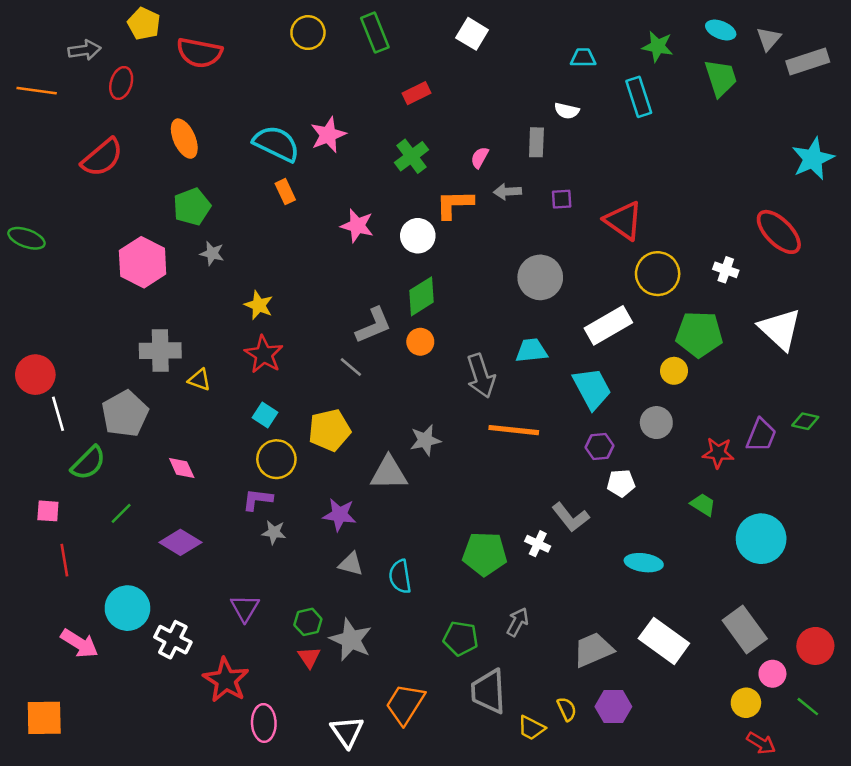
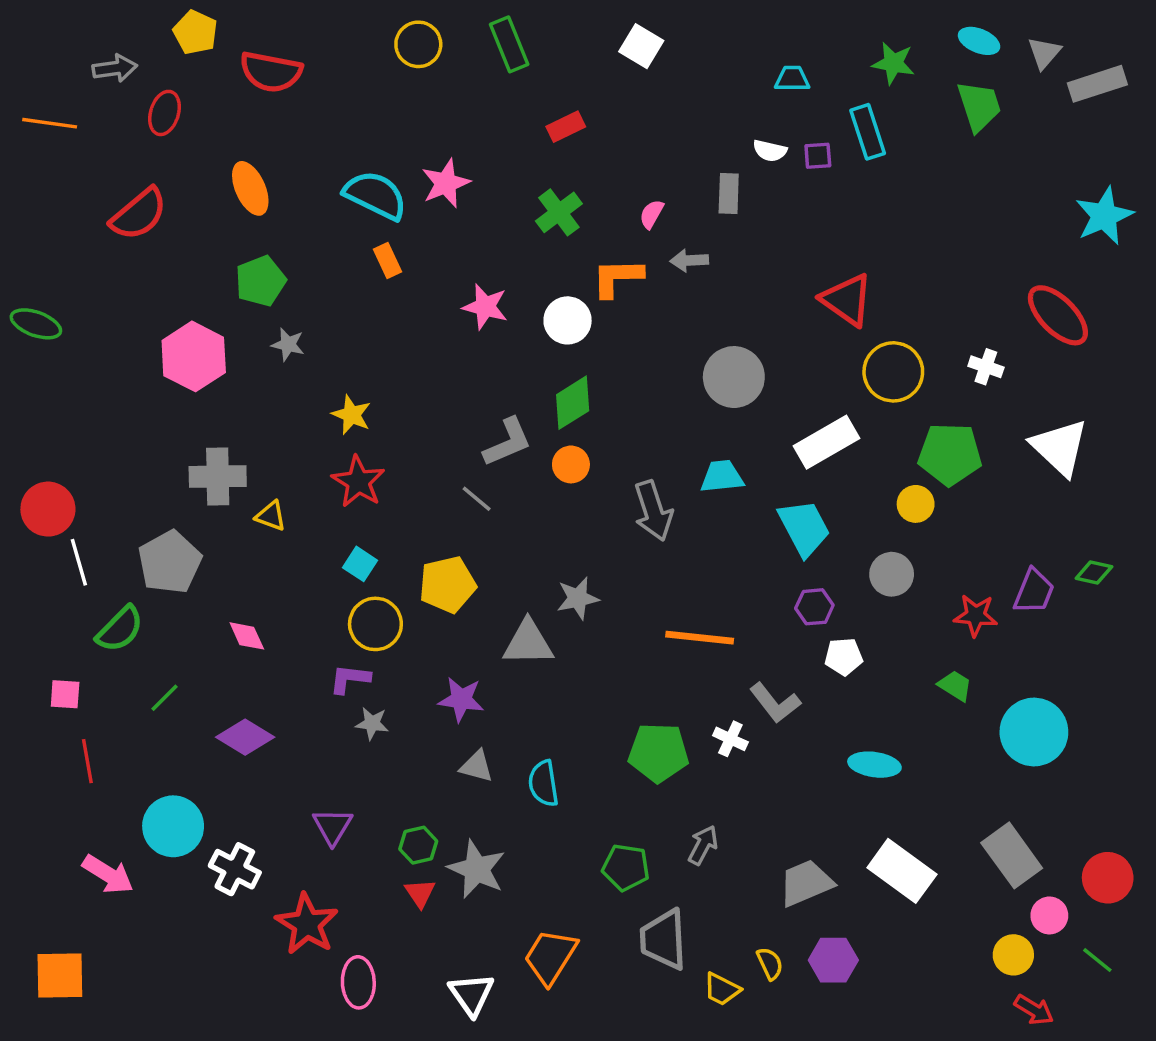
purple square: (562, 199) -> (818, 156), moved
orange line: (514, 430) -> (700, 638), moved

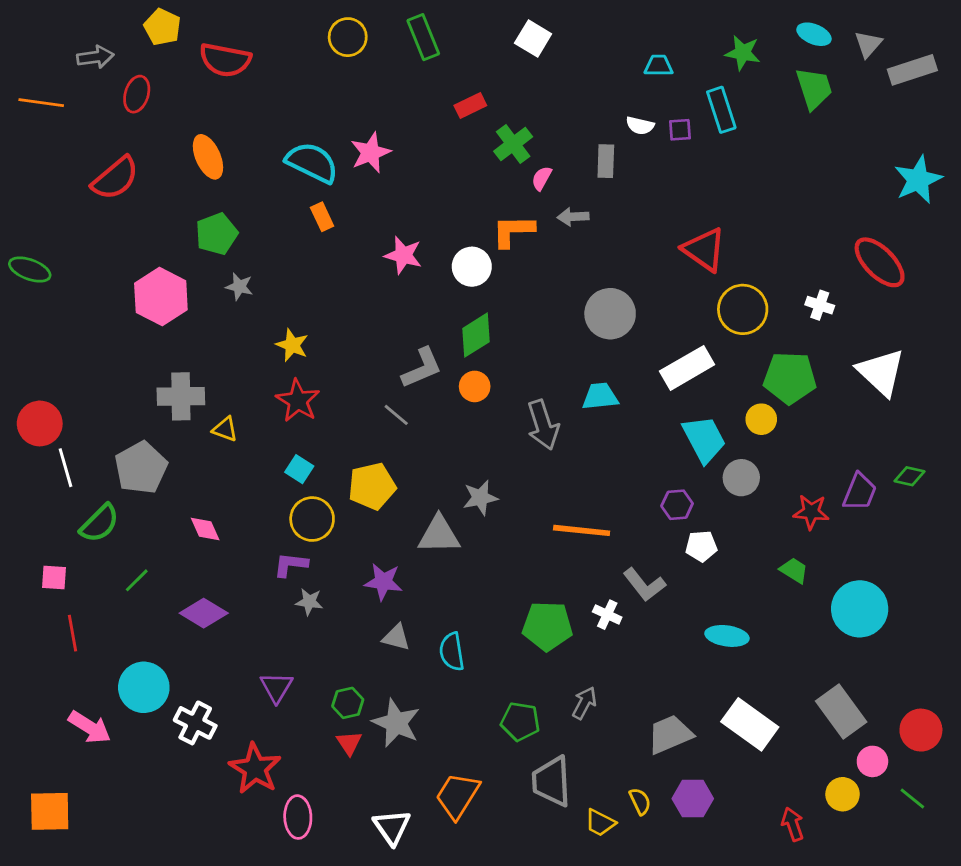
green cross: (559, 212) -> (513, 144), moved
cyan trapezoid: (804, 528) -> (704, 439), moved
red arrow: (1034, 1010) -> (793, 824), moved, turned -140

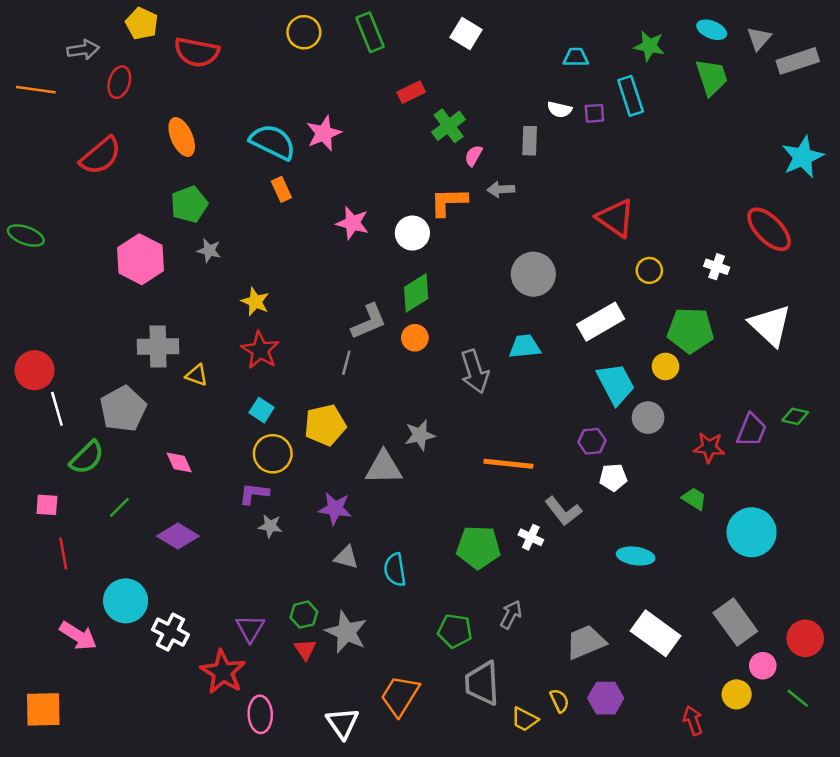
yellow circle: (743, 309) -> (649, 270), size x0.6
gray line: (396, 415) -> (346, 363), turned 65
purple triangle: (276, 687) -> (250, 628), moved

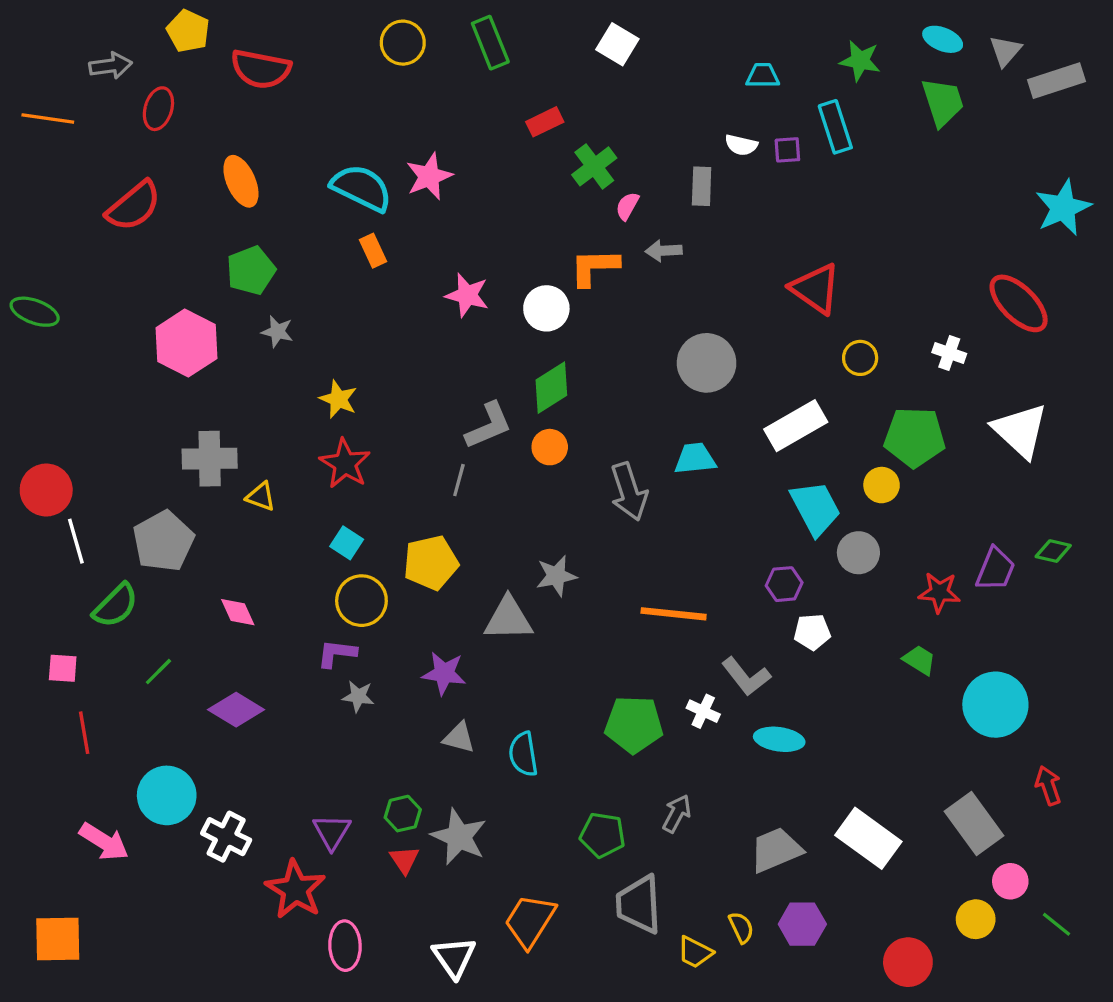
cyan ellipse: (636, 556) -> (779, 739), moved
red circle: (805, 638) -> (908, 962), moved
red arrow: (693, 721) -> (1048, 785), moved

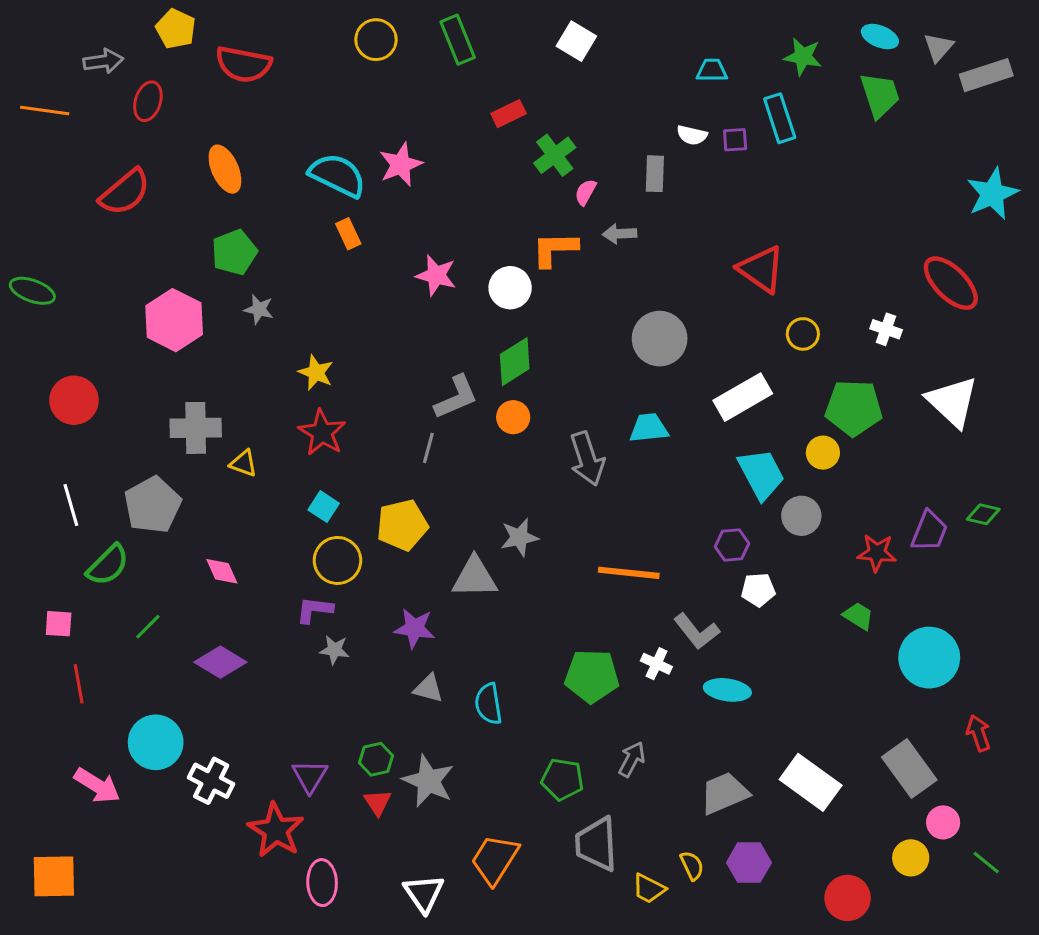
red circle: (46, 490) -> (74, 400), moved

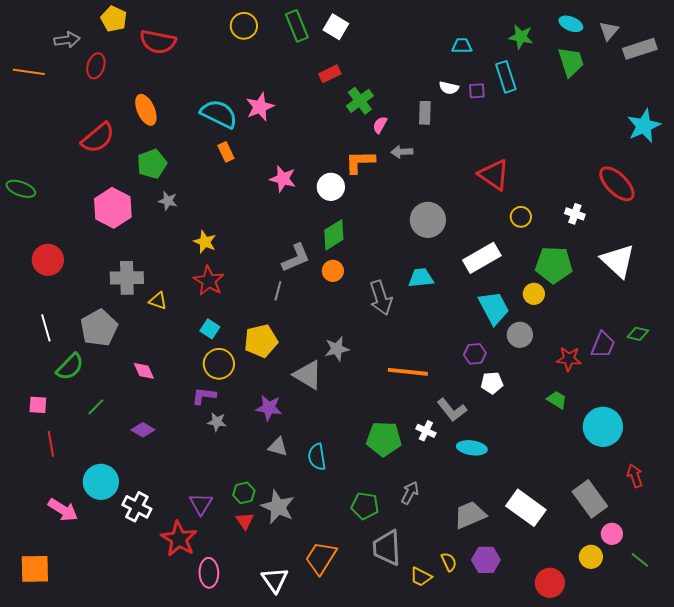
white square: (576, 41) -> (336, 27), moved
red semicircle: (125, 192) -> (98, 138), moved
gray triangle: (475, 577) -> (308, 375), turned 32
purple diamond: (220, 662) -> (143, 430), size x0.7

